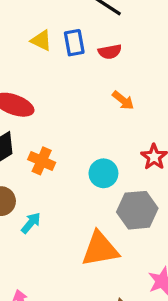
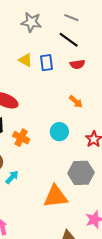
red semicircle: (110, 52) -> (77, 64), moved
cyan circle: (103, 173) -> (59, 132), moved

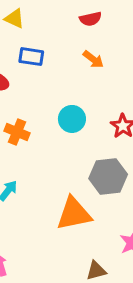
blue rectangle: (47, 63) -> (31, 57), moved, turned -70
orange arrow: (76, 102) -> (93, 59), moved

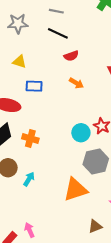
cyan circle: (72, 119) -> (81, 133), moved

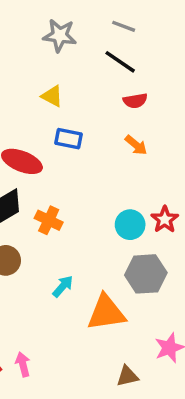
cyan arrow: (29, 179) -> (63, 286), moved

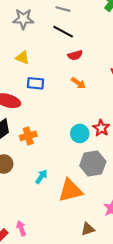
orange cross: (49, 220) -> (28, 136), turned -35

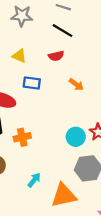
red semicircle: (75, 55) -> (56, 56), moved

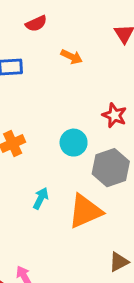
cyan circle: (76, 137) -> (74, 143), moved

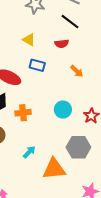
cyan circle: (74, 143) -> (63, 110), moved

